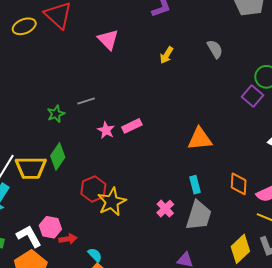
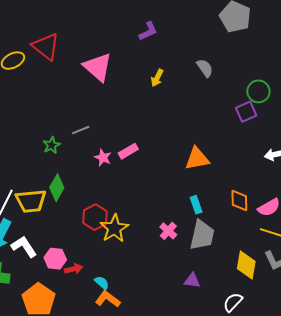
pink triangle: (108, 40) -> (98, 67), size x1.4
purple square: (252, 96) -> (246, 112), turned 30
white L-shape: (29, 236) -> (24, 247), moved
yellow diamond: (240, 249) -> (246, 265), turned -32

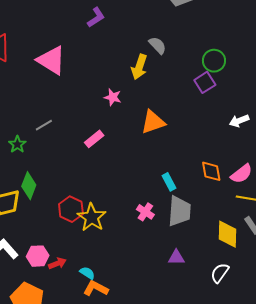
yellow arrow: (157, 78) -> (139, 67), moved, size x1.4
pink star: (103, 158) -> (113, 97), moved
orange triangle: (197, 159) -> (153, 122), moved

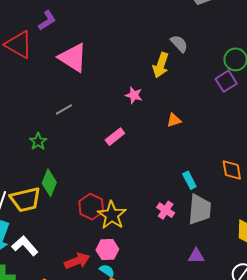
purple L-shape: (96, 17) -> (47, 20), moved
orange triangle: (153, 122) -> (174, 120), size x0.6
gray line: (44, 125) -> (64, 109), moved
pink hexagon: (38, 256) -> (107, 250), moved
red arrow: (57, 263) -> (77, 261), size x1.4

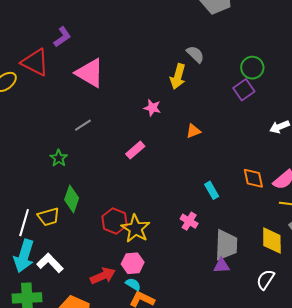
yellow trapezoid: (25, 200) -> (49, 217), size x0.7
gray trapezoid: (200, 210) -> (226, 245), moved

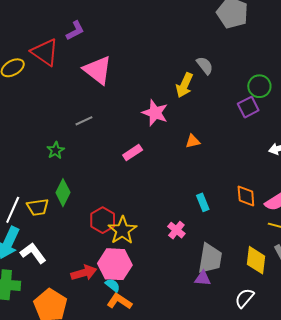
pink star: (152, 108) -> (155, 113), size x1.5
pink hexagon: (133, 263) -> (115, 264), size x1.5

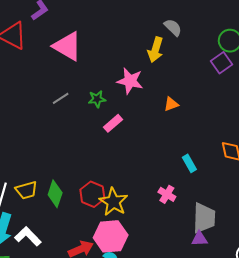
green star: (56, 150) -> (97, 99), moved, turned 30
green diamond: (63, 193) -> (55, 194), moved

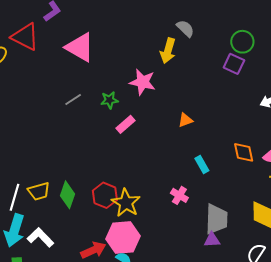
purple square: (222, 63) -> (234, 64), turned -30
orange triangle: (171, 104) -> (185, 120), moved

